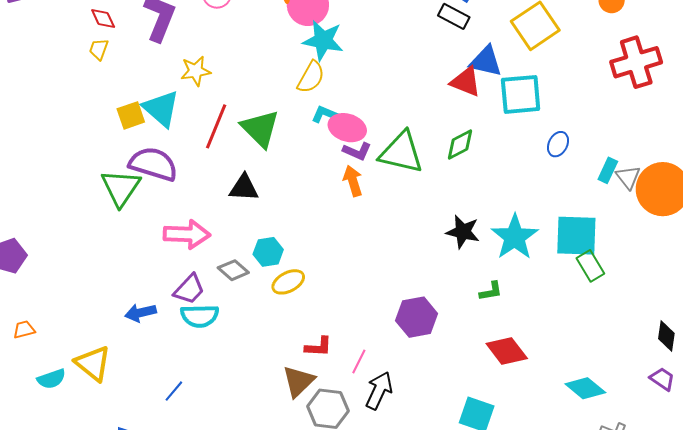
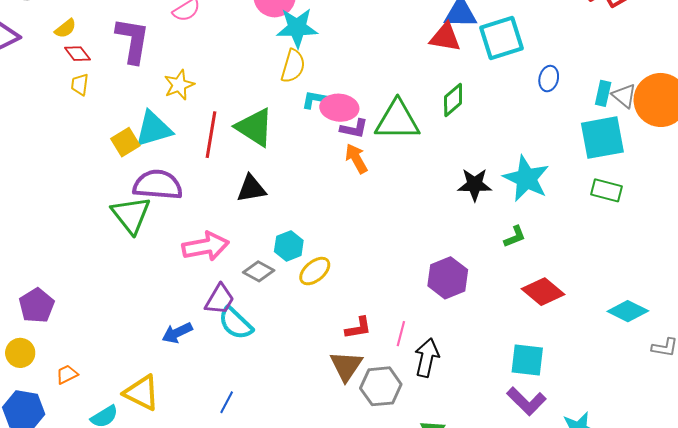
cyan triangle: (161, 109) -> (153, 129), turned -45
cyan square: (576, 236) -> (602, 138), moved
green rectangle: (590, 266) -> (606, 190), turned -32
cyan semicircle: (200, 316) -> (236, 323), turned 57

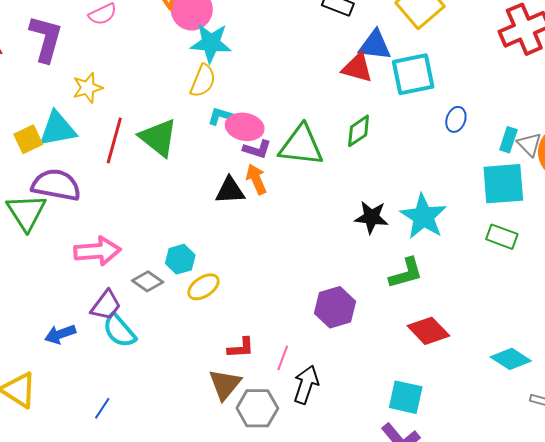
black triangle: (251, 189) -> (230, 191), moved
green L-shape: (515, 237) -> (406, 273), size x1.5

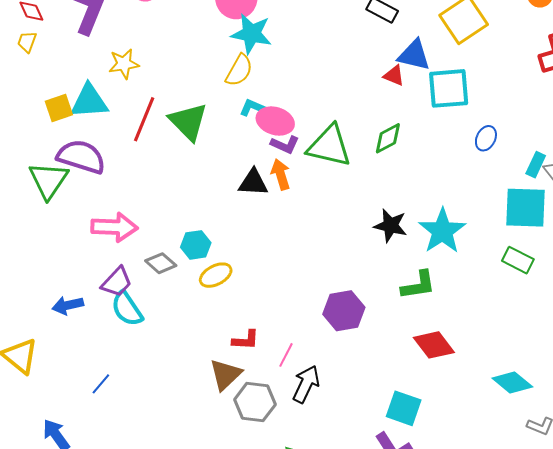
red triangle: (357, 68) -> (394, 75), size x0.7

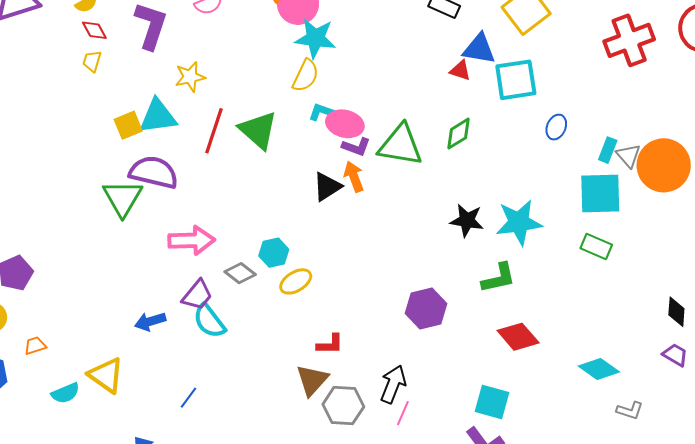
black triangle: (253, 183) -> (327, 187), turned -32
cyan star: (442, 231) -> (519, 222), turned 30
pink line: (286, 355) -> (403, 413), moved

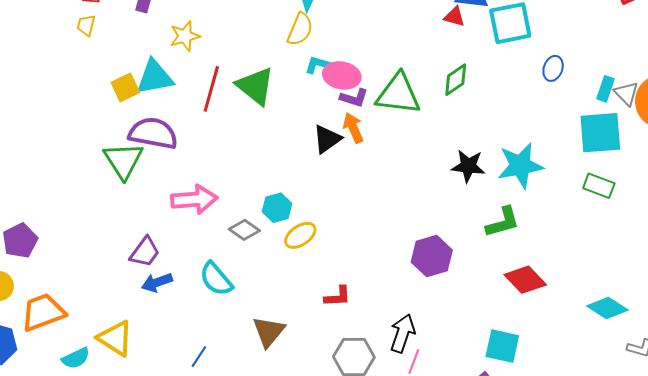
purple trapezoid: (197, 295) -> (145, 252), moved
orange trapezoid: (35, 346) -> (43, 312), size x2.0
brown triangle: (312, 380) -> (269, 332), moved

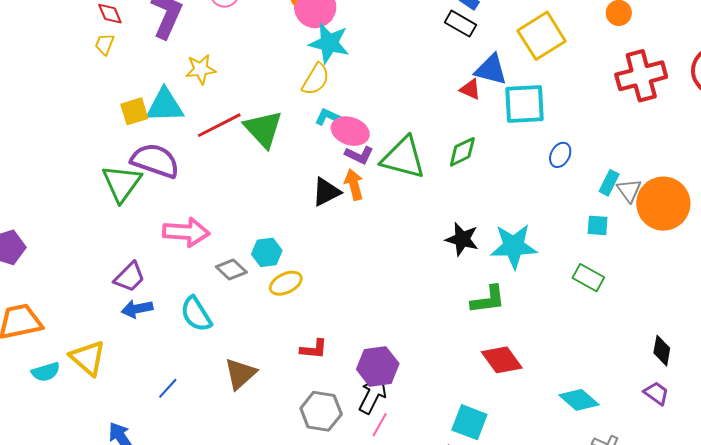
red line: (211, 89) -> (219, 125), turned 39
cyan square: (600, 133) -> (598, 225), size x0.5
purple hexagon: (432, 256) -> (378, 366), moved

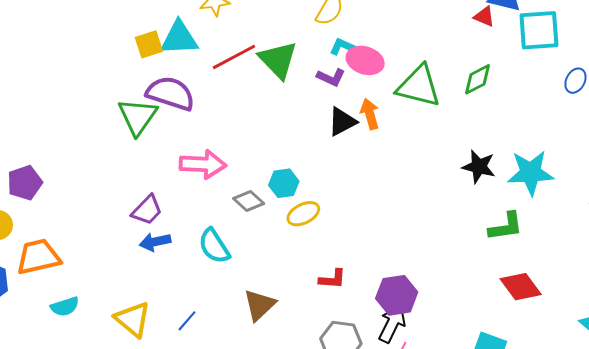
purple L-shape: (359, 155) -> (331, 77), moved
yellow triangle: (88, 358) -> (133, 319), moved

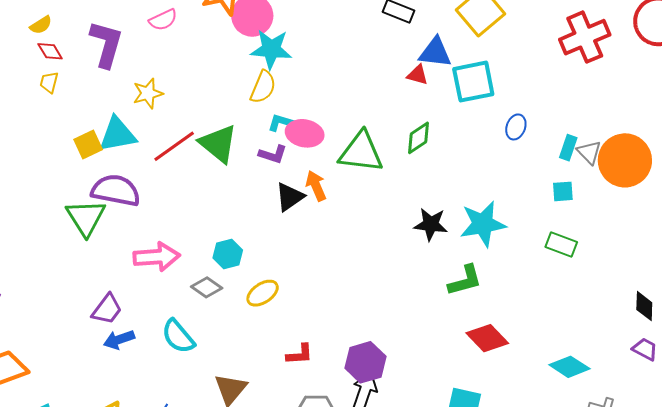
cyan hexagon: (284, 183) -> (228, 254), moved

